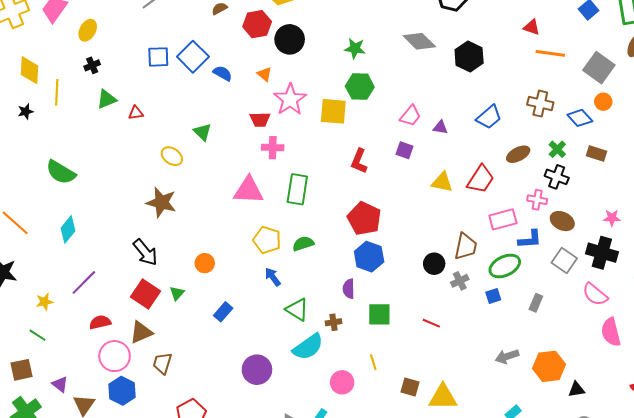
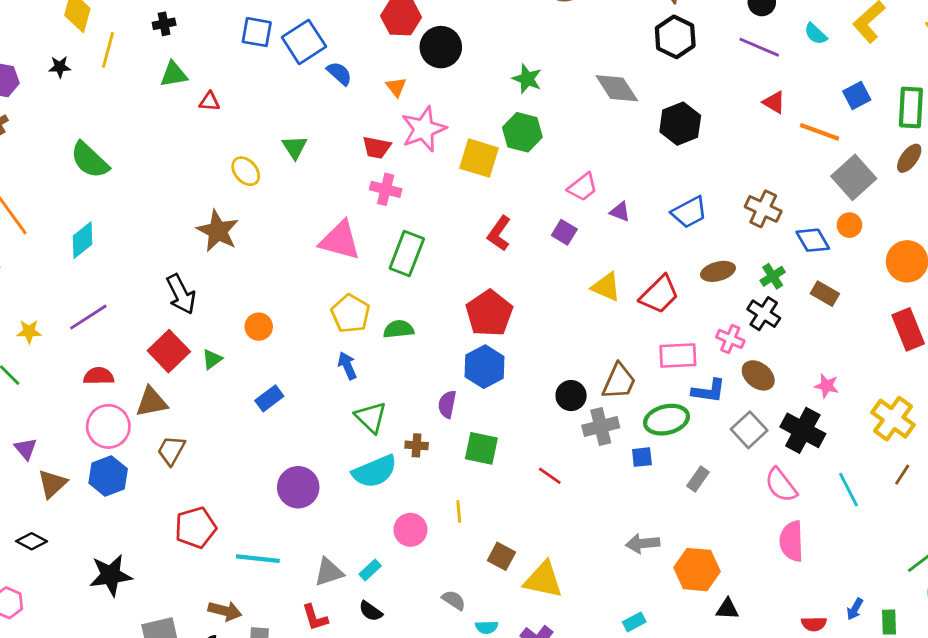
orange line: (550, 53) -> (820, 132), moved
gray cross: (460, 281) -> (601, 426), size x1.4

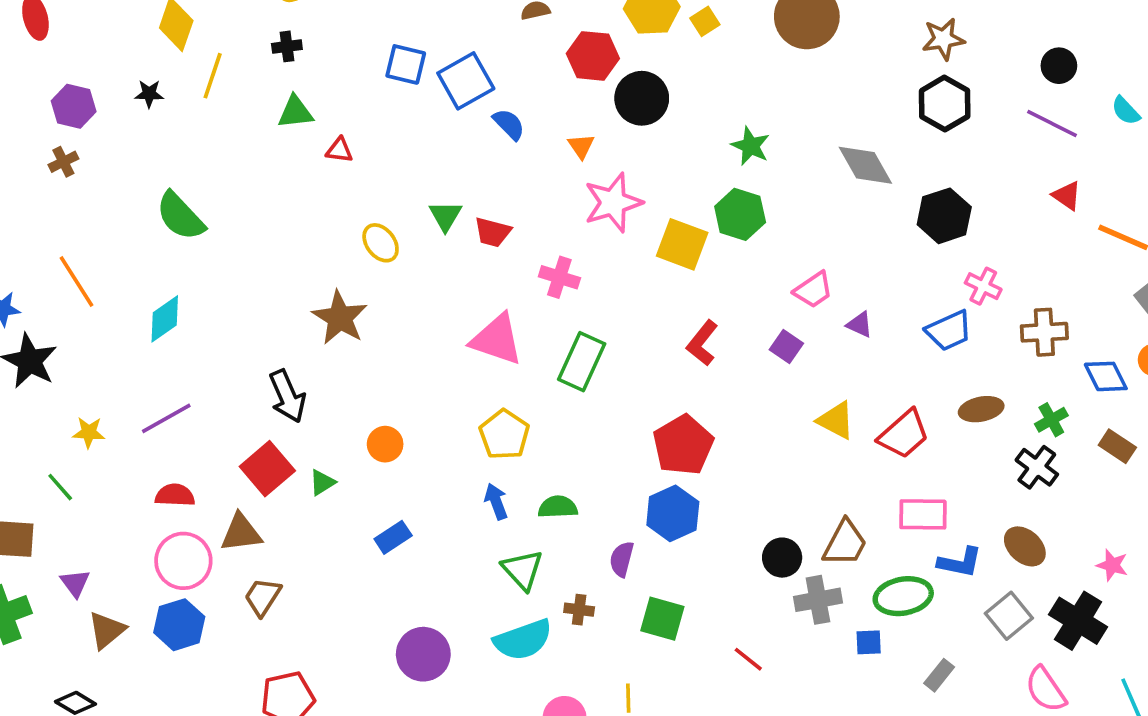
red trapezoid: (377, 148) -> (493, 232), moved
brown cross: (763, 209) -> (1044, 332), turned -32
green semicircle: (399, 329) -> (558, 507), moved
pink cross: (730, 339) -> (983, 286), moved

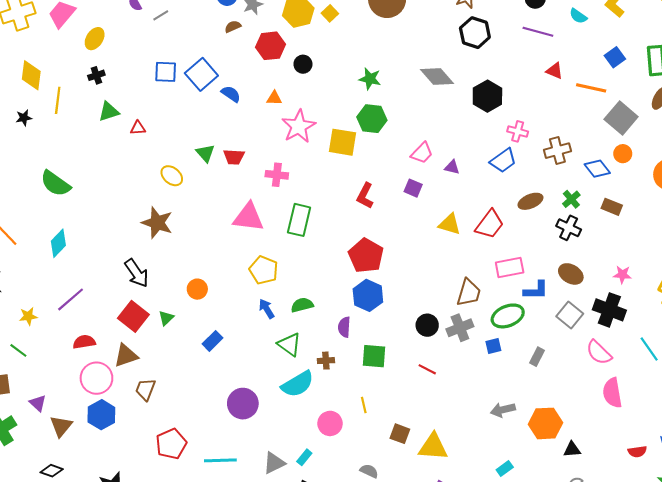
black circle: (642, 98) -> (303, 64), size x0.6
orange triangle: (581, 146) -> (274, 98), turned -42
black circle: (782, 558) -> (427, 325), moved

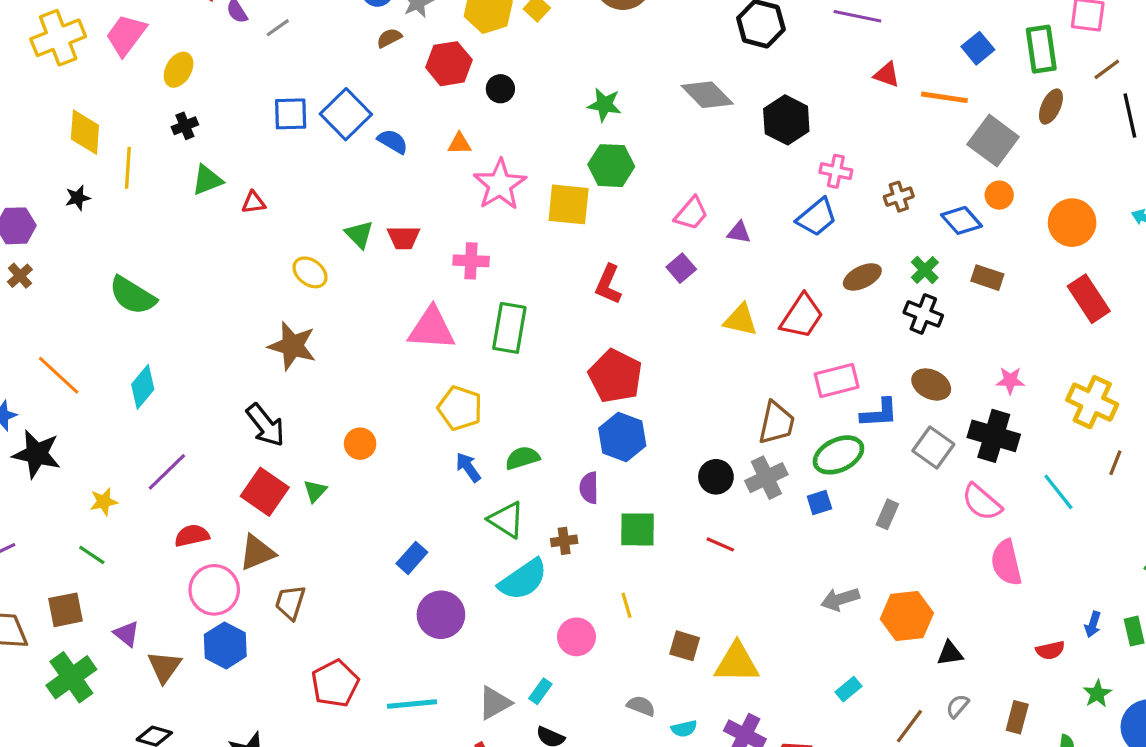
brown cross: (557, 151) -> (899, 197), size x0.7
purple square: (413, 188) -> (681, 268), turned 30
blue rectangle: (212, 341) -> (412, 558), moved

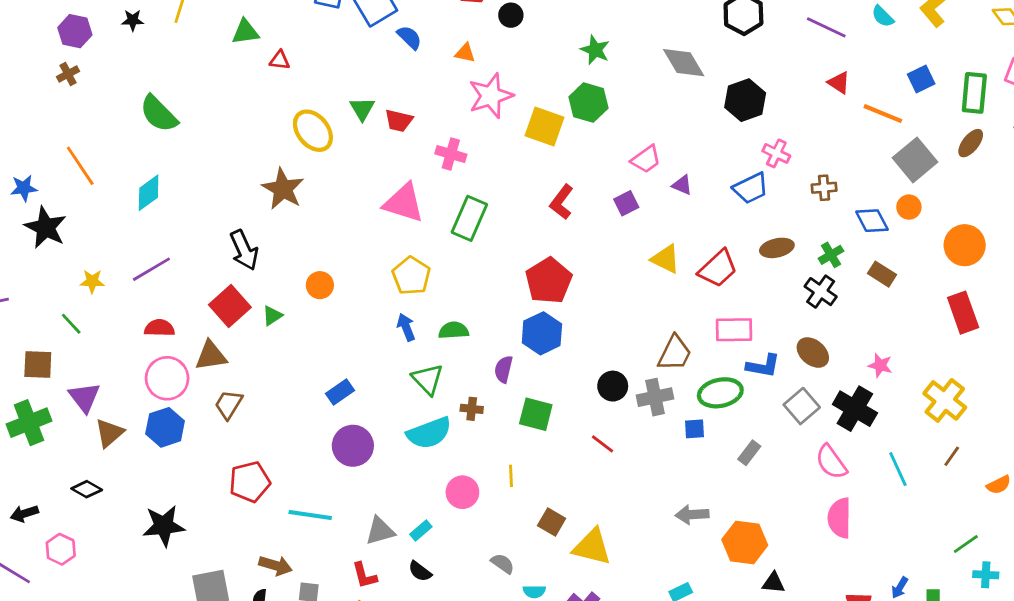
yellow ellipse: (310, 272) -> (313, 131), size x1.4
purple triangle: (127, 634) -> (84, 397), size x1.4

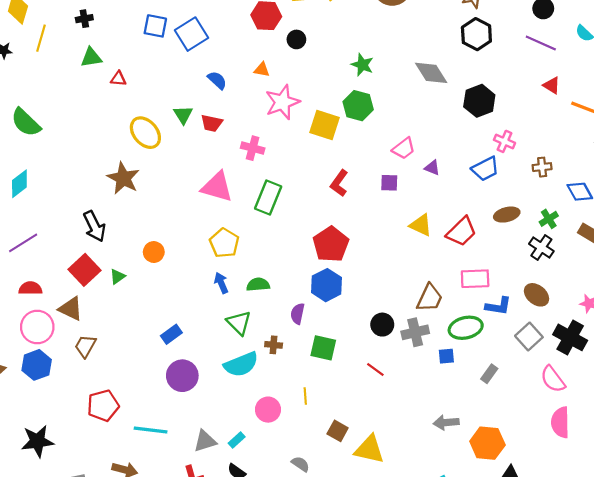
blue semicircle: (409, 37) -> (217, 80), moved
purple square: (626, 203) -> (389, 183), turned 30
brown triangle: (211, 356) -> (71, 309), turned 36

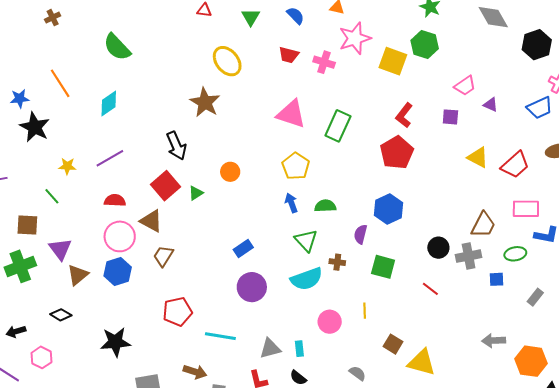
green triangle: (183, 115) -> (251, 17), moved
pink cross: (253, 148) -> (324, 62), moved
red pentagon: (331, 244) -> (397, 153), moved
green ellipse: (466, 328) -> (515, 254), size x0.7
cyan rectangle: (237, 440) -> (299, 349), turned -56

